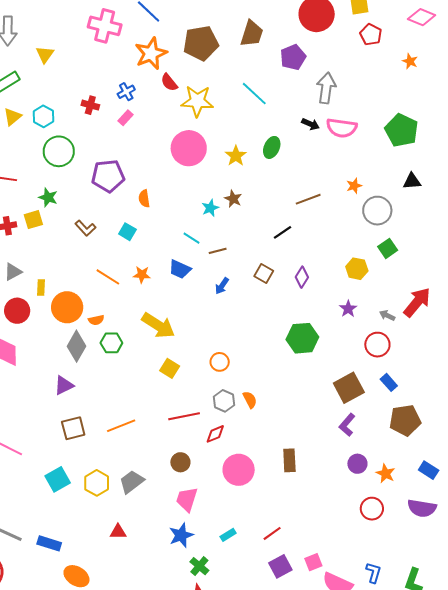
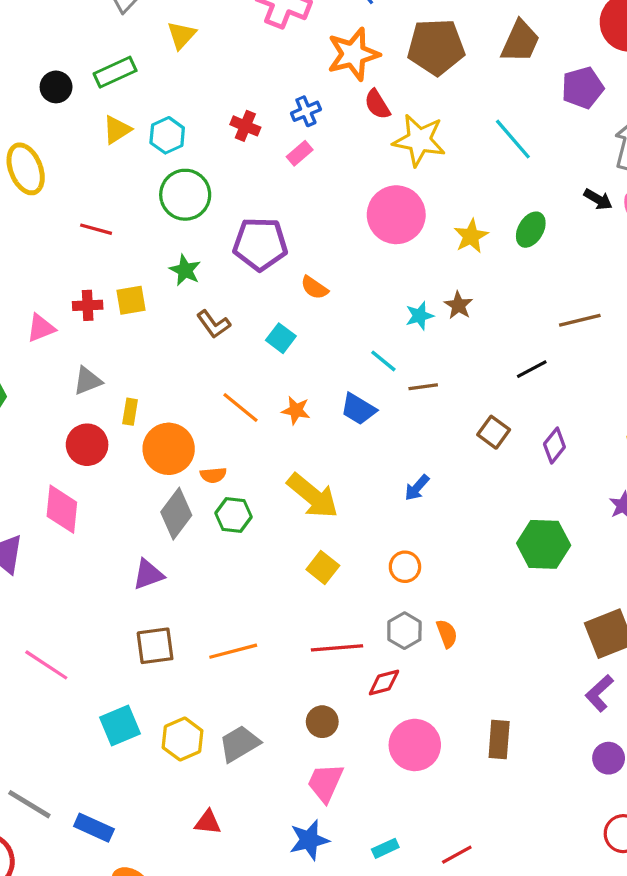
green star: (48, 197) -> (185, 270), moved
orange semicircle: (144, 199) -> (314, 288), turned -54
blue arrow: (222, 286) -> (417, 488), moved

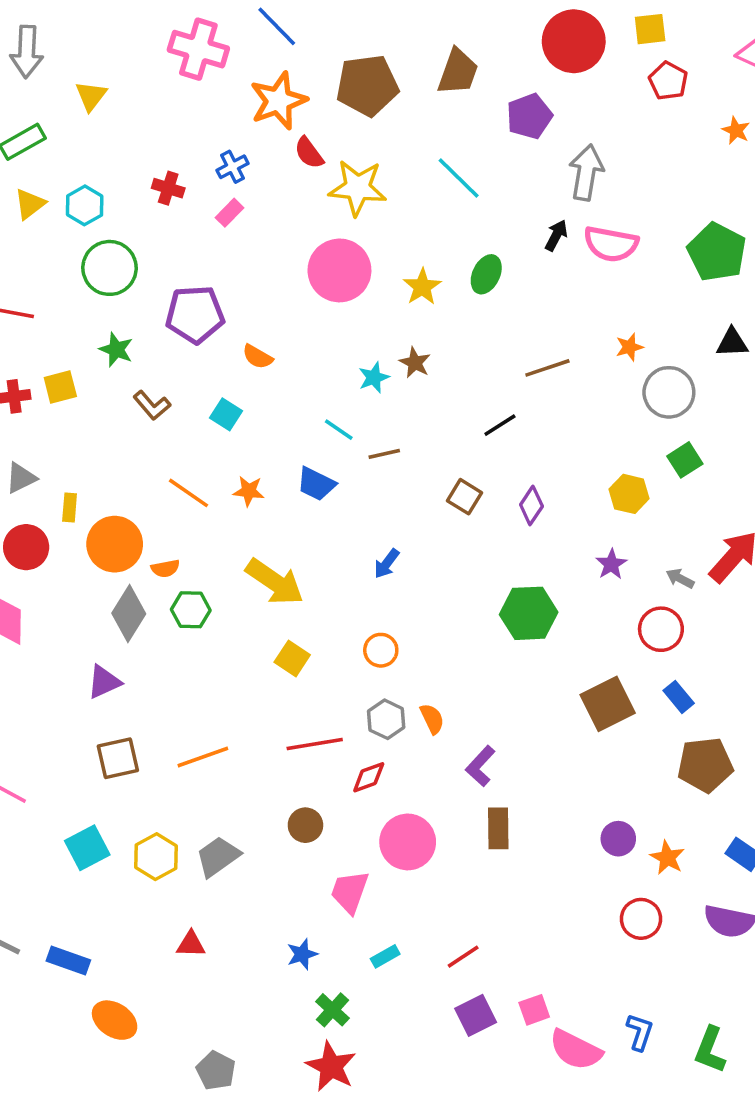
black arrow: (598, 199) -> (556, 235), turned -88
purple L-shape: (599, 693) -> (480, 766), moved
pink trapezoid: (325, 783) -> (350, 892), moved
blue star: (309, 840) -> (302, 954), size x0.7

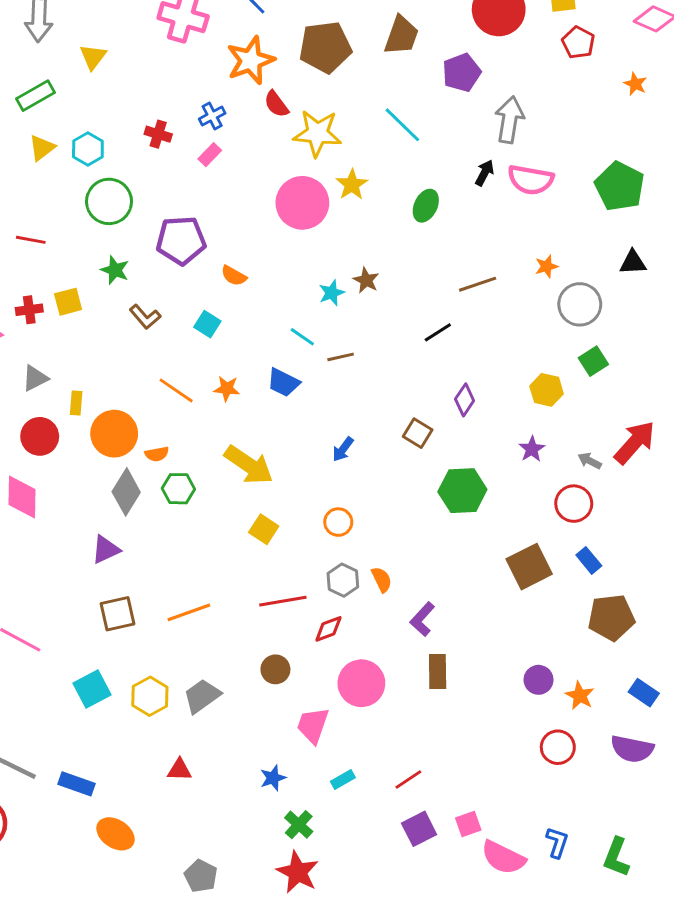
yellow star: (422, 287) -> (352, 185), moved
brown square: (464, 497) -> (418, 433), moved

